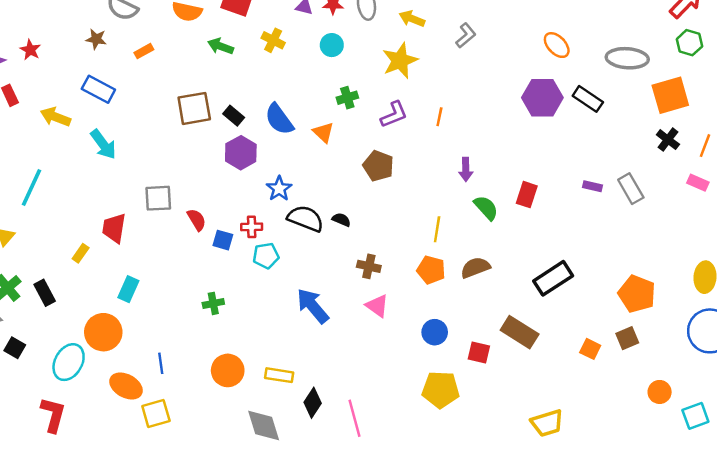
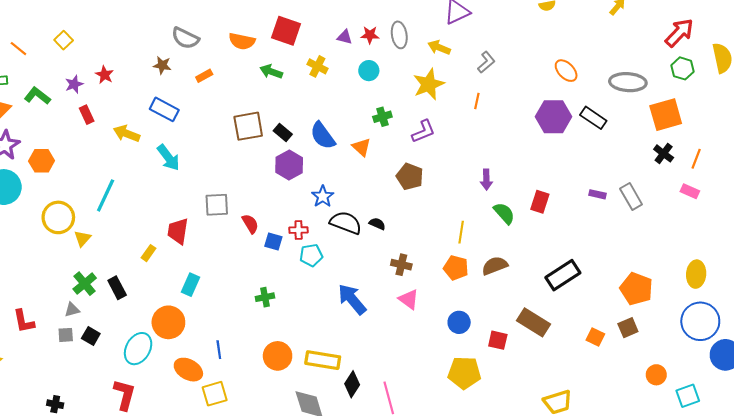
orange line: (439, 117) -> (477, 101), moved
yellow rectangle: (279, 375) -> (323, 360), size x1.4

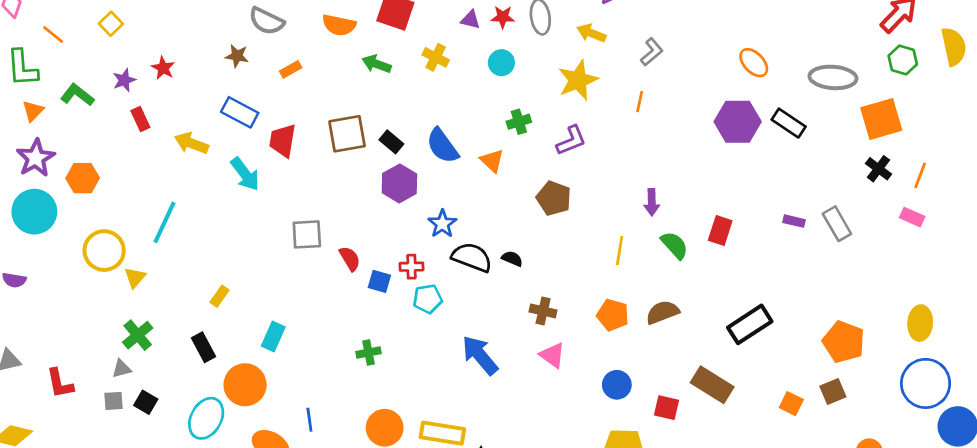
red trapezoid: (178, 231) -> (283, 141), moved
yellow line: (461, 232) -> (620, 251), moved
black rectangle: (117, 288) -> (203, 347), moved

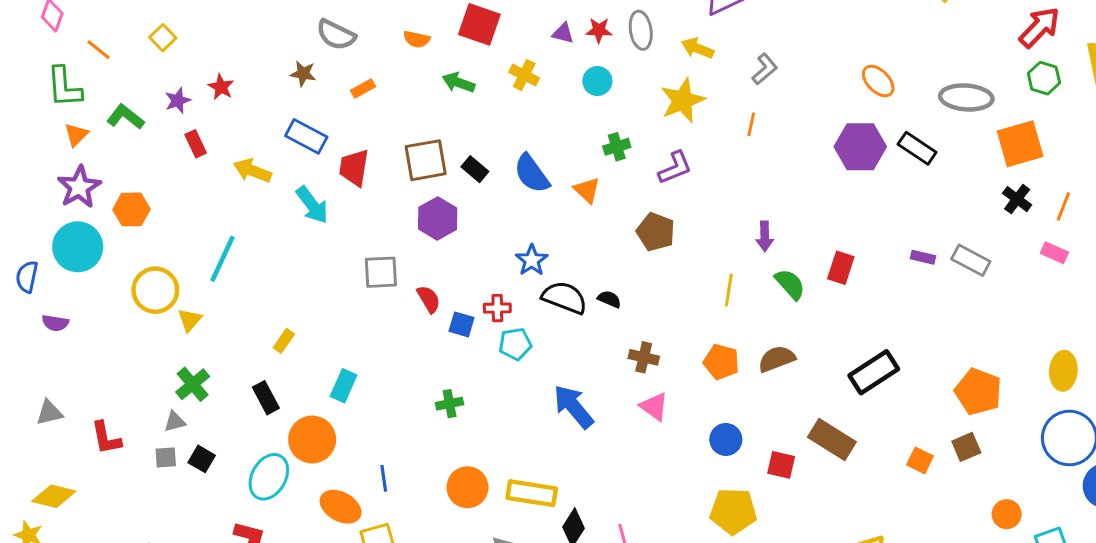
orange semicircle: (339, 25) -> (417, 39), size x0.7
purple hexagon: (399, 183) -> (438, 218), moved
gray rectangle: (837, 224) -> (971, 260), turned -32

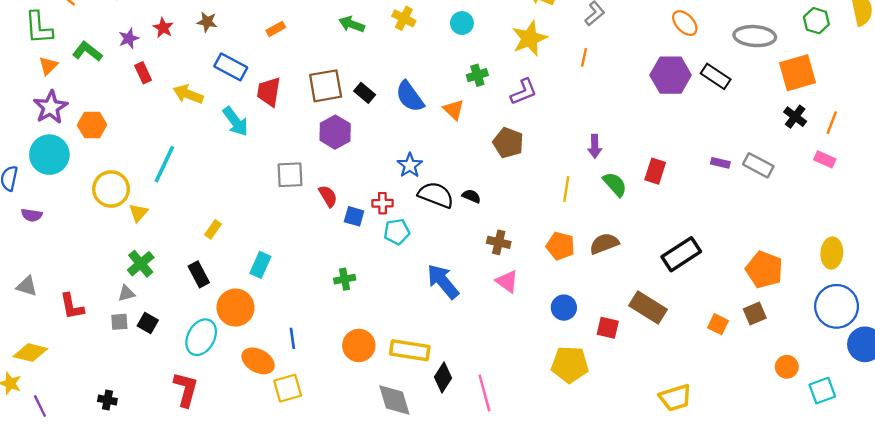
brown star: (303, 74) -> (207, 22), moved
gray triangle: (49, 413) -> (27, 286), turned 30

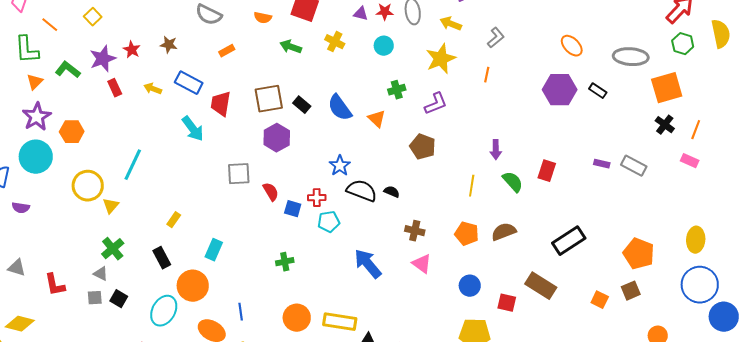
purple star: (129, 38) -> (103, 59), size x1.5
black rectangle: (716, 76) -> (598, 91), size x0.7
yellow arrow: (188, 94) -> (153, 89), moved, size x0.7
gray triangle: (126, 293) -> (101, 274), turned 42

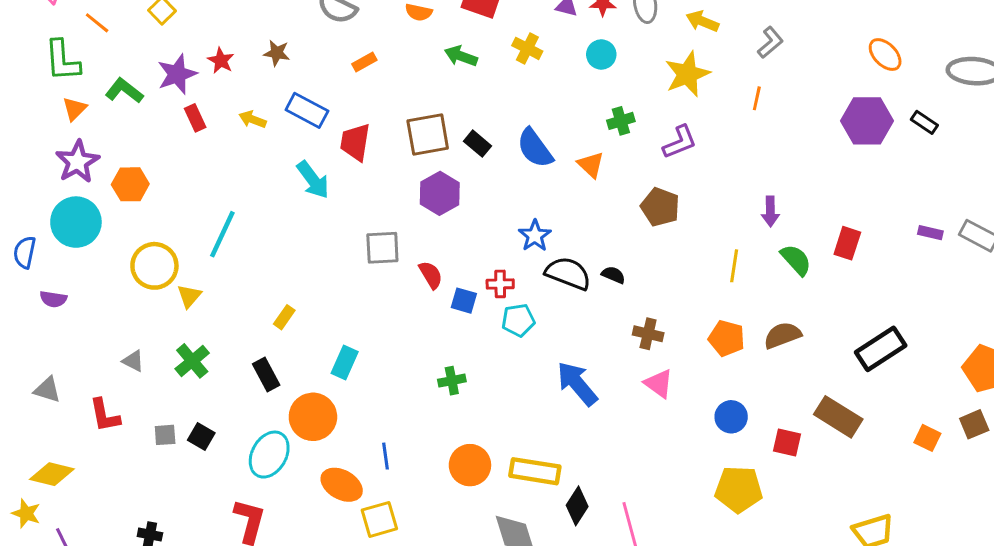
gray triangle: (101, 274) -> (133, 361), moved

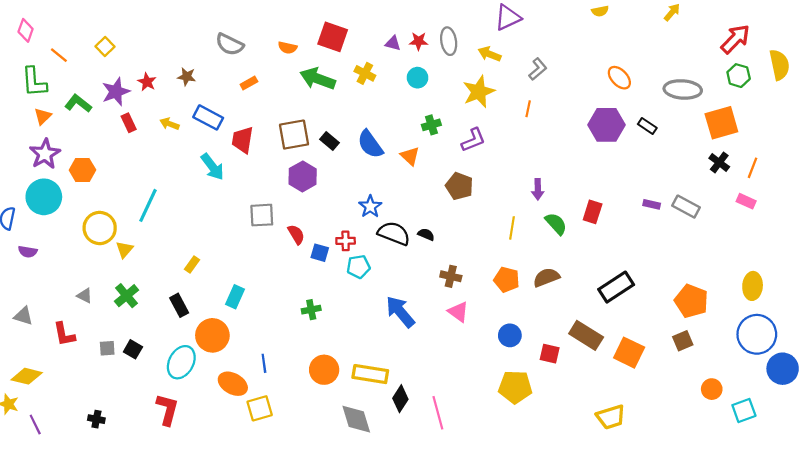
green arrow: (461, 56) -> (318, 79), size x1.5
orange square: (927, 438) -> (629, 353), moved, size x1.6

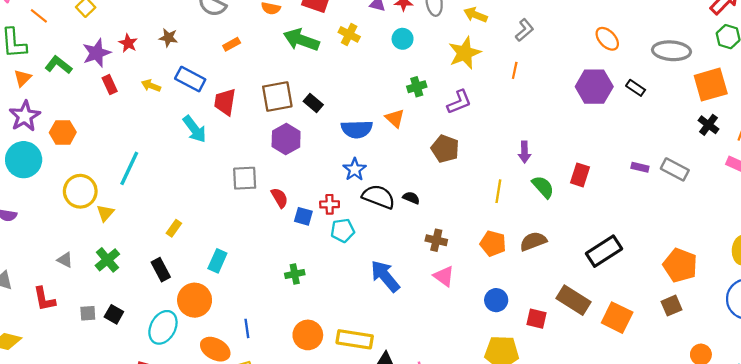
blue semicircle: (370, 144) -> (357, 129), moved, turned -56

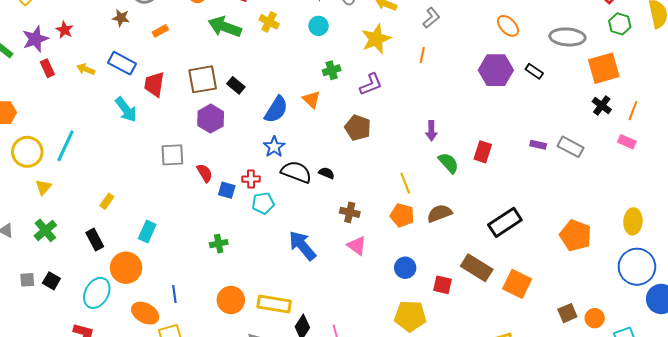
brown star: (168, 38) -> (121, 18), moved
blue semicircle: (357, 129) -> (276, 110), turned -56
yellow circle: (80, 191) -> (27, 152), moved
yellow line: (498, 191) -> (405, 183), moved, turned -30
brown square: (671, 306) -> (567, 313), moved

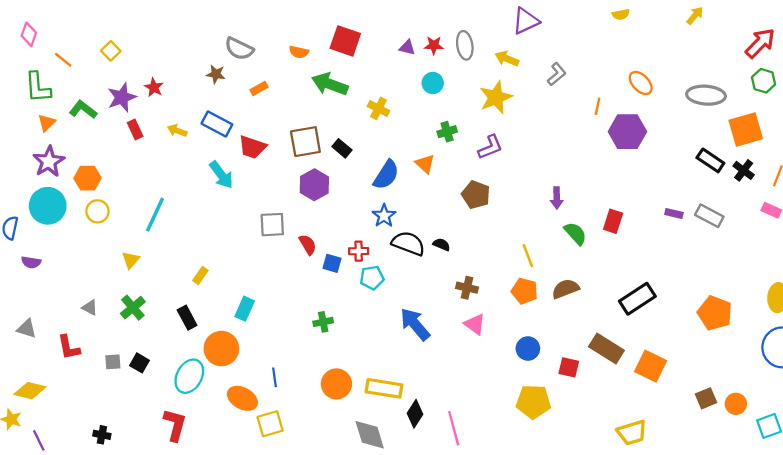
yellow cross: (269, 22) -> (378, 108), moved
orange line: (422, 55) -> (598, 106), moved
black rectangle: (534, 71) -> (710, 160), moved, size x1.4
red trapezoid: (154, 84) -> (252, 147), turned -80
yellow circle: (27, 152) -> (97, 211), moved, size x0.7

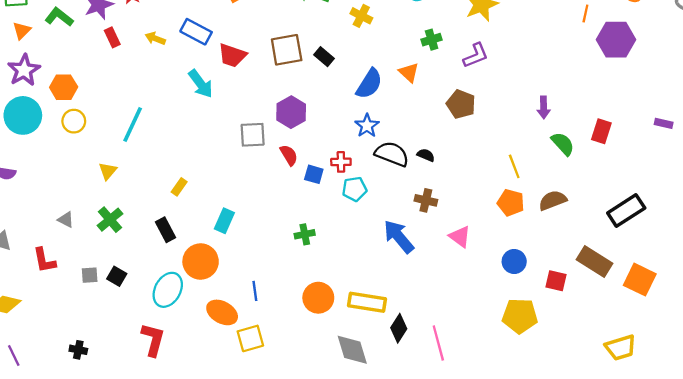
purple hexagon: (314, 185) -> (291, 112), moved
brown cross: (467, 288) -> (426, 200), moved

